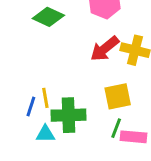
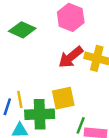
yellow square: (118, 96) -> (63, 98), moved

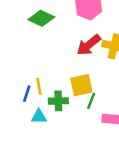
green cross: (40, 114) -> (58, 101), size x0.7
green line: (81, 125) -> (91, 101), moved

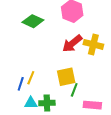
yellow line: (39, 86) -> (31, 78), turned 32
green cross: (58, 101) -> (47, 103), moved

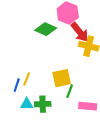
green diamond: (33, 21) -> (46, 29), moved
red arrow: (72, 43) -> (80, 32), moved, turned -90

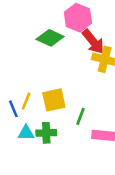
yellow square: (62, 78) -> (54, 100), moved
blue line: (17, 85) -> (13, 109), turned -40

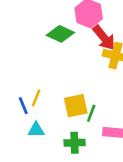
yellow square: (54, 100) -> (76, 106), moved
green cross: (46, 133) -> (75, 143), moved

